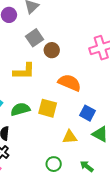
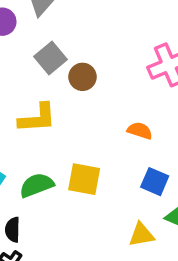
orange semicircle: (70, 83) -> (140, 131), moved, size x0.6
yellow triangle: (70, 137) -> (141, 235), moved

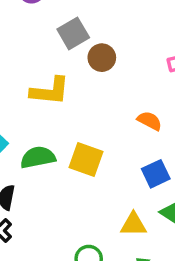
blue square: (155, 182) -> (156, 174), turned 32

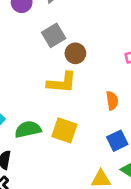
yellow L-shape: (50, 91) -> (62, 83), moved
orange semicircle: (150, 121) -> (112, 101), turned 54

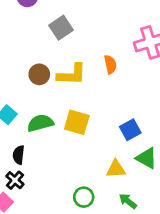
brown circle: (75, 53) -> (39, 74), moved
orange semicircle: (112, 101) -> (110, 64), moved

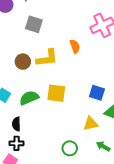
gray square: (61, 28) -> (34, 24), turned -30
blue square: (130, 130) -> (97, 93), turned -35
black cross: (15, 180) -> (17, 143), turned -32

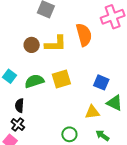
orange semicircle: (75, 46) -> (84, 35), size x1.6
yellow square: (56, 93) -> (61, 79), turned -30
black cross: (17, 143) -> (18, 125), turned 32

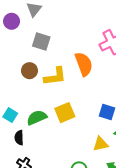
brown circle: (32, 45) -> (29, 71), moved
black semicircle: (19, 106) -> (19, 138), moved

